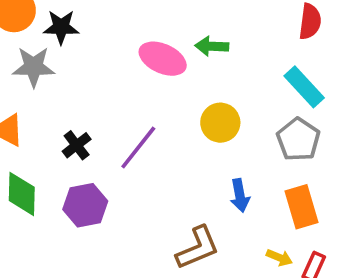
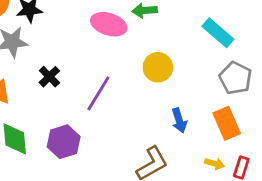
gray pentagon: (298, 140) -> (235, 78), moved
black cross: (77, 145) -> (49, 77), moved

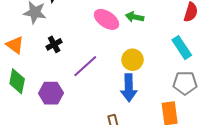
gray pentagon: (235, 78) -> (185, 83), turned 30
blue arrow: (179, 120) -> (129, 88), moved, size x1.5

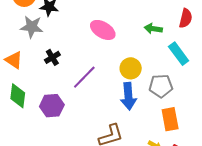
green arrow: (135, 17) -> (153, 29), moved
gray pentagon: (185, 83) -> (161, 86), moved

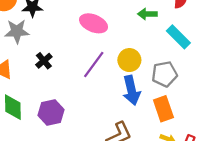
purple line: (84, 77) -> (94, 64), moved
orange rectangle: (170, 119) -> (163, 109), moved

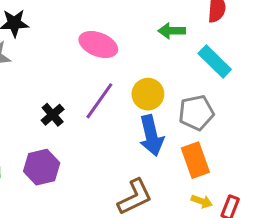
black cross: (44, 61) -> (53, 115), moved

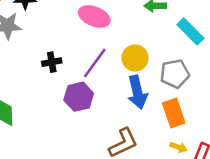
black cross: (53, 115) -> (52, 62), moved, turned 30
purple hexagon: (42, 167) -> (79, 97), moved

